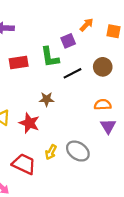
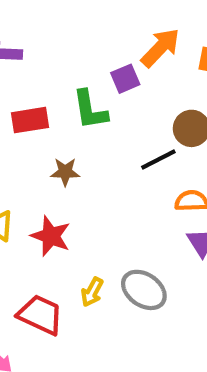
orange arrow: (87, 25) -> (160, 48), size x1.5
black line: (72, 73) -> (158, 159), moved
brown star: (47, 99) -> (65, 172), moved

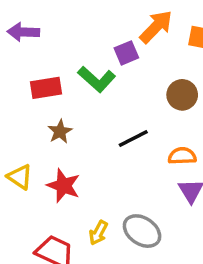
green L-shape: (90, 110) -> (97, 79), turned -39
black line: (158, 159) -> (133, 138), moved
brown star: (65, 172) -> (60, 132), moved, turned -30

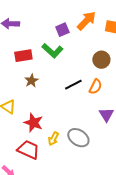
purple square: (126, 53) -> (62, 30), moved
orange semicircle: (182, 156) -> (95, 87), moved, turned 119
red star: (63, 186) -> (33, 123), moved

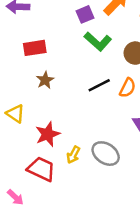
green L-shape: (52, 51) -> (98, 41), moved
red star: (33, 123) -> (48, 134), turned 30

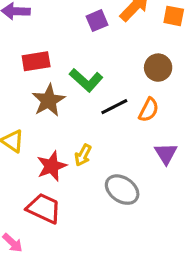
green L-shape: (98, 41) -> (86, 80), moved
brown star: (45, 80) -> (49, 100), size x1.5
yellow arrow: (73, 155) -> (83, 155), moved

